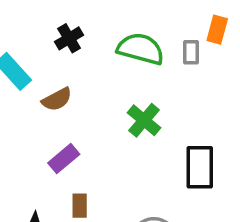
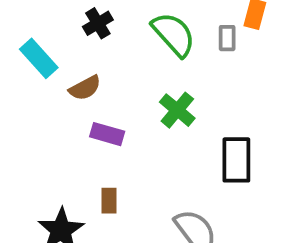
green semicircle: (141, 49) -> (174, 34), turned 33
purple rectangle: (64, 159) -> (107, 134), moved, turned 56

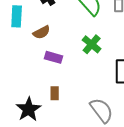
cyan rectangle: (39, 58) -> (17, 16), turned 45

